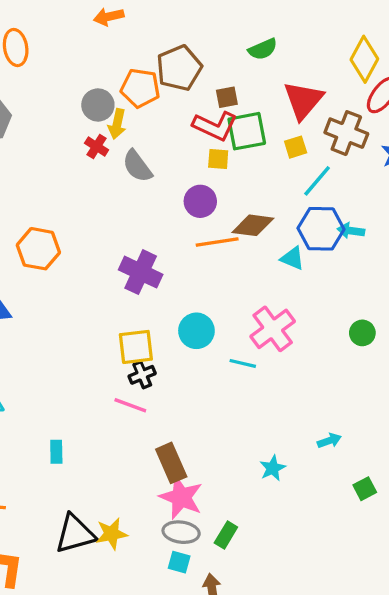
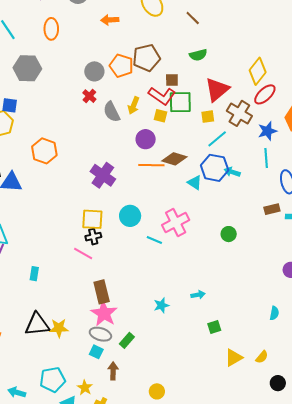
yellow arrow: (117, 124) -> (134, 105), moved

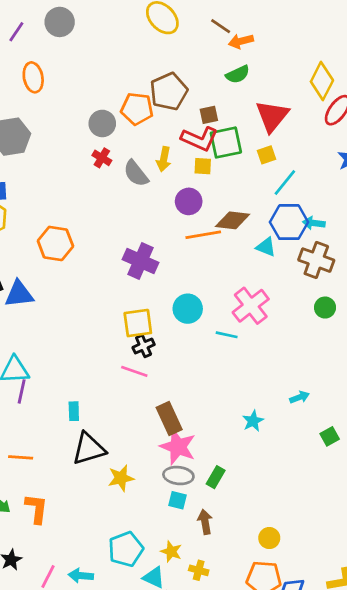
orange arrow: (110, 20) -> (241, 41), moved
brown cross: (239, 113) -> (316, 260), moved
black triangle: (37, 324) -> (89, 449), moved

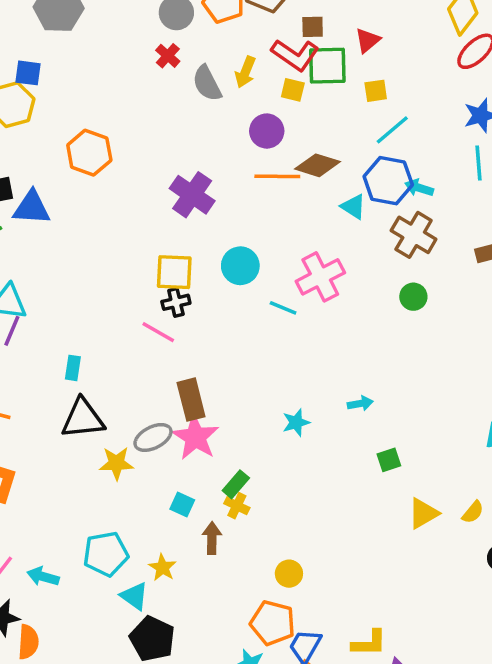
red triangle: (272, 116) -> (368, 40), moved, size x0.6
gray ellipse: (178, 476) -> (153, 437), moved, turned -44
yellow cross: (199, 570) -> (237, 506), moved

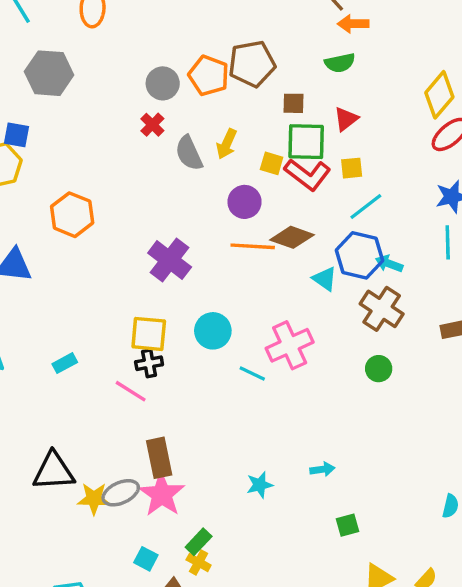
red L-shape: (295, 55) -> (308, 174), moved
cyan rectangle: (73, 368) -> (65, 363), moved, turned 50
yellow star: (116, 463) -> (94, 499), moved

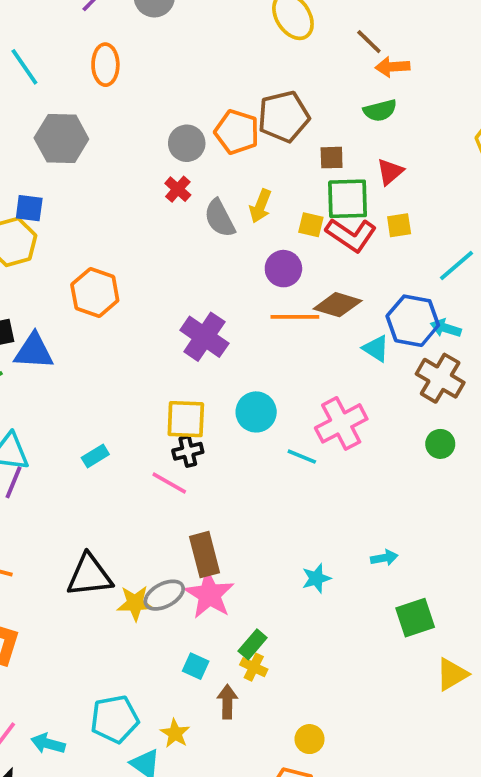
cyan line: (366, 207) -> (457, 265), moved
green square: (348, 525) -> (415, 618), size x1.5

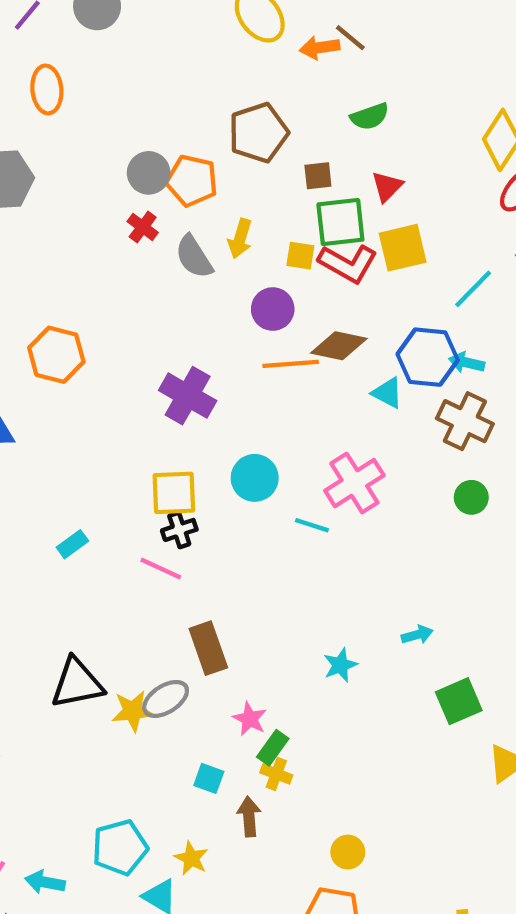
orange arrow: (392, 67) -> (320, 48), moved
orange pentagon: (237, 132) -> (192, 181), moved
yellow square: (399, 225) -> (403, 248), size x1.6
pink star: (209, 595) -> (250, 719), moved, size x0.6

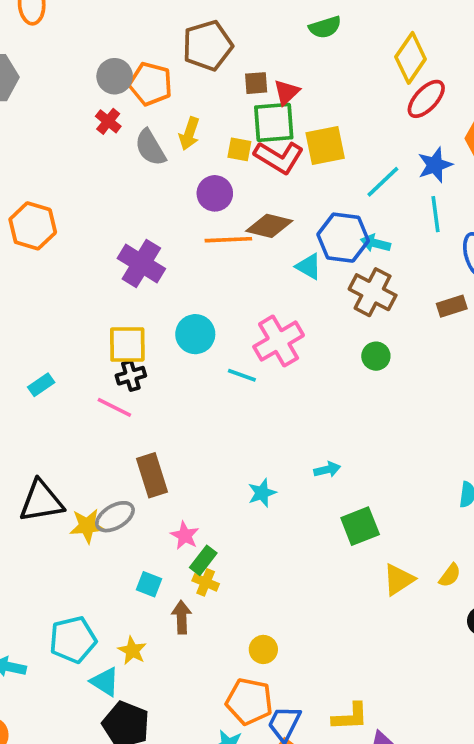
green semicircle: (370, 116) -> (325, 27), moved
red triangle: (387, 186) -> (287, 92), moved

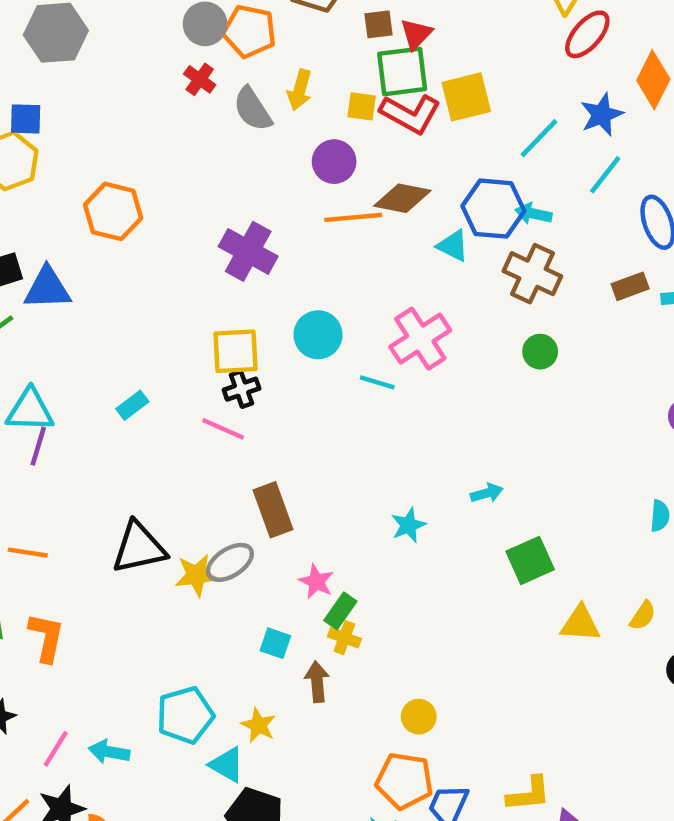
cyan line: (436, 214) -> (605, 175), turned 48
yellow triangle: (399, 580) -> (580, 624), turned 40

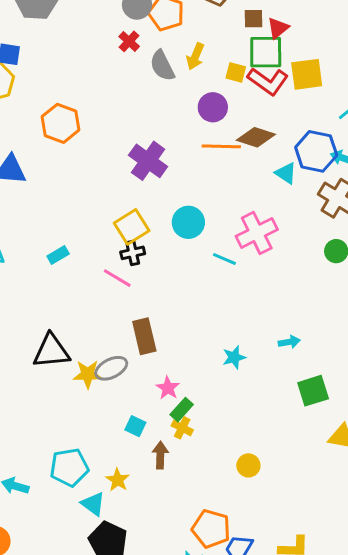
yellow square: (235, 351) -> (132, 227), turned -36
yellow circle: (419, 717) -> (248, 465), moved

